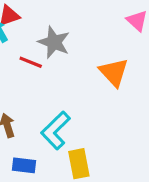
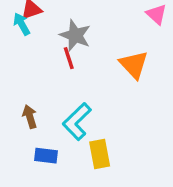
red line: (31, 62) -> (69, 58), moved, turned 50

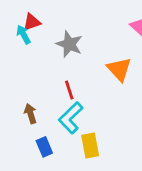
red line: (69, 58) -> (69, 90), moved
blue rectangle: (46, 156) -> (44, 147), turned 60

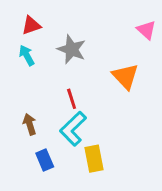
cyan arrow: (24, 34) -> (27, 55), moved

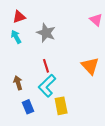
orange triangle: (125, 76) -> (90, 66), moved

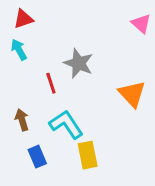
gray star: (46, 33) -> (78, 63), moved
red line: (46, 66) -> (51, 83), moved
cyan L-shape: (47, 86) -> (66, 124), turned 100

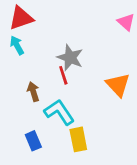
red triangle: (23, 19) -> (21, 18), size x1.4
red line: (51, 83) -> (63, 75), moved
brown arrow: (22, 120) -> (33, 92), moved

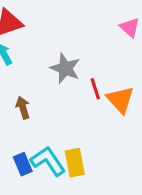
red line: (63, 75) -> (95, 89), moved
cyan L-shape: (59, 112) -> (48, 161), moved

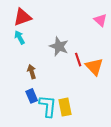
cyan L-shape: (48, 161) -> (48, 106), turned 40
blue rectangle: (23, 164) -> (32, 96), moved

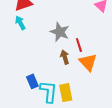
orange triangle: (94, 67) -> (88, 62), moved
brown arrow: (32, 72) -> (65, 57), moved

